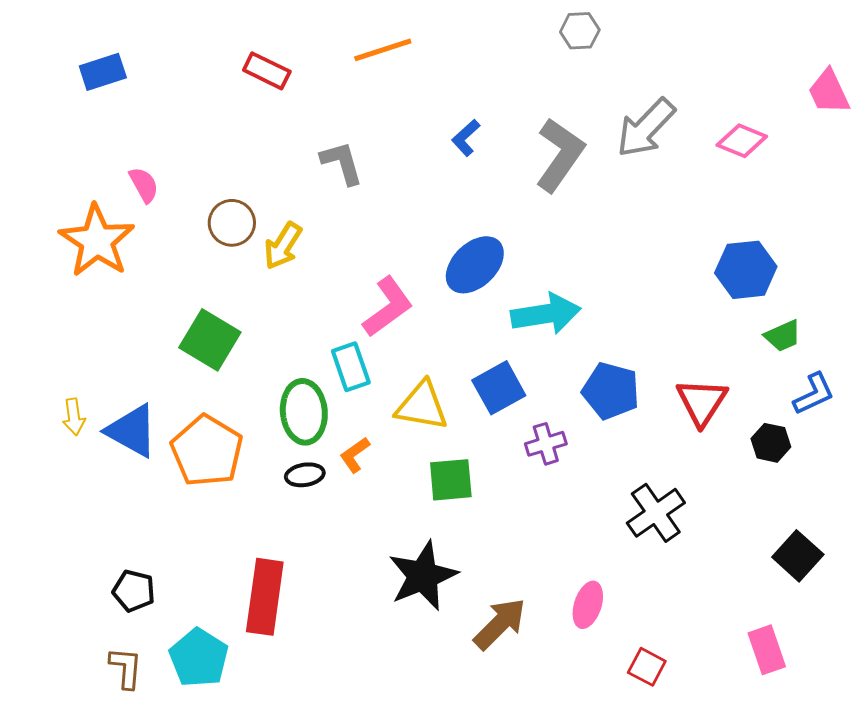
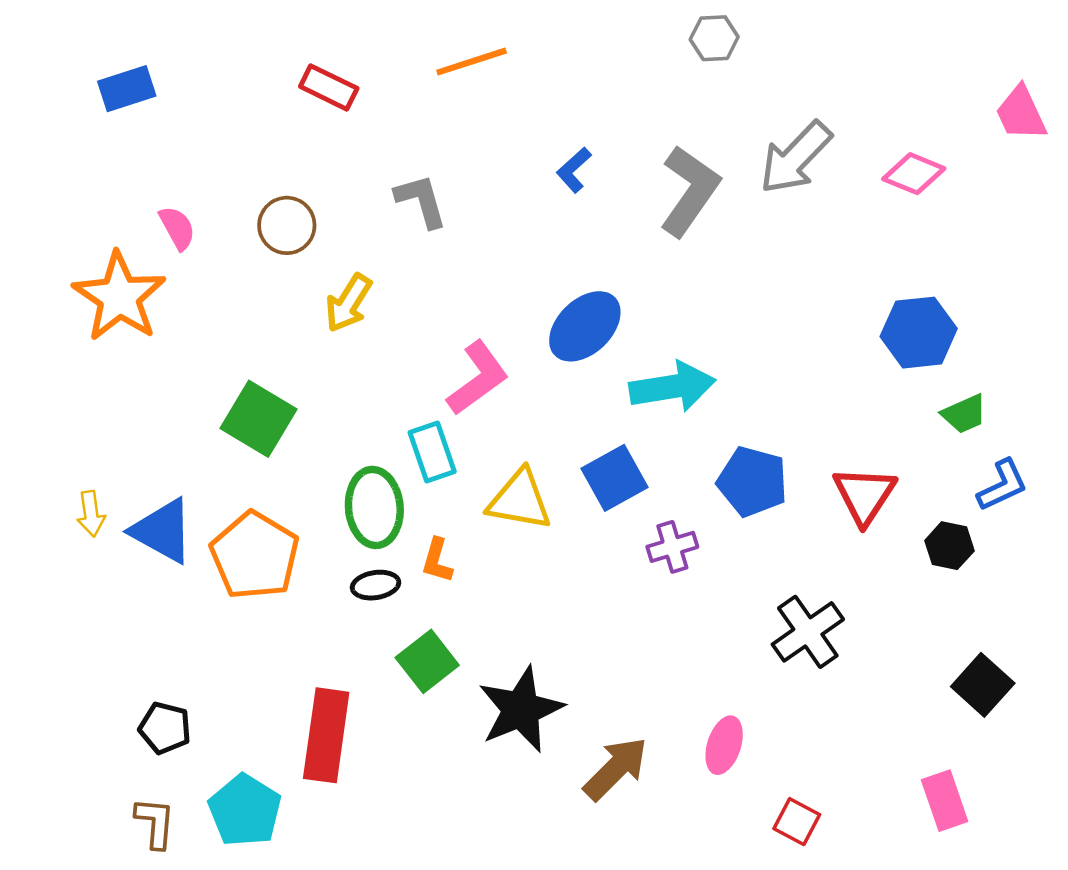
brown circle: (232, 223) -> (287, 225), moved
orange L-shape: (355, 455) -> (437, 560), turned -39
green square: (451, 480) -> (427, 661), moved, turned -33

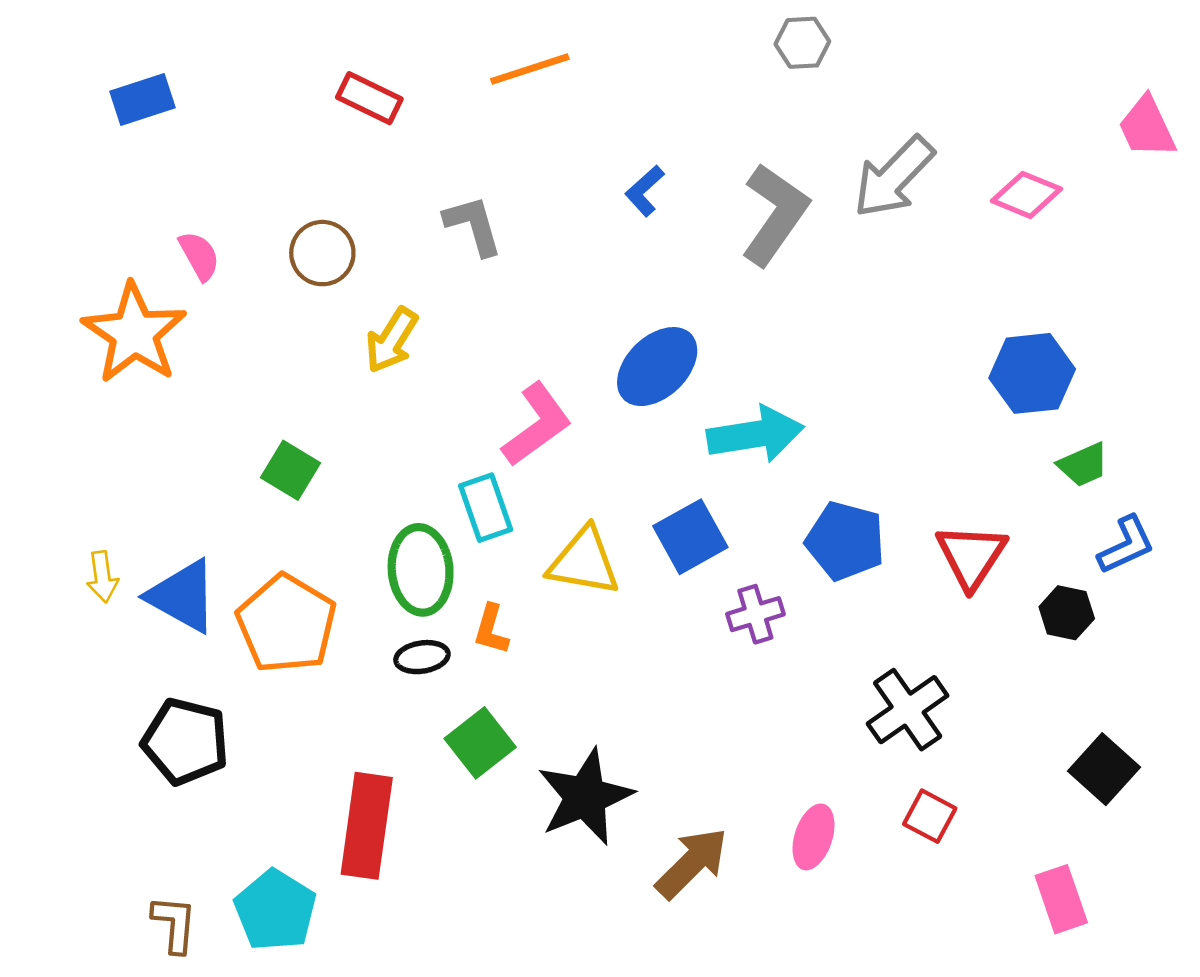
green square: (258, 419) -> (291, 470), size x0.7
black pentagon: (165, 728) -> (185, 741), moved, size x1.5
red square: (797, 822) -> (930, 816), moved

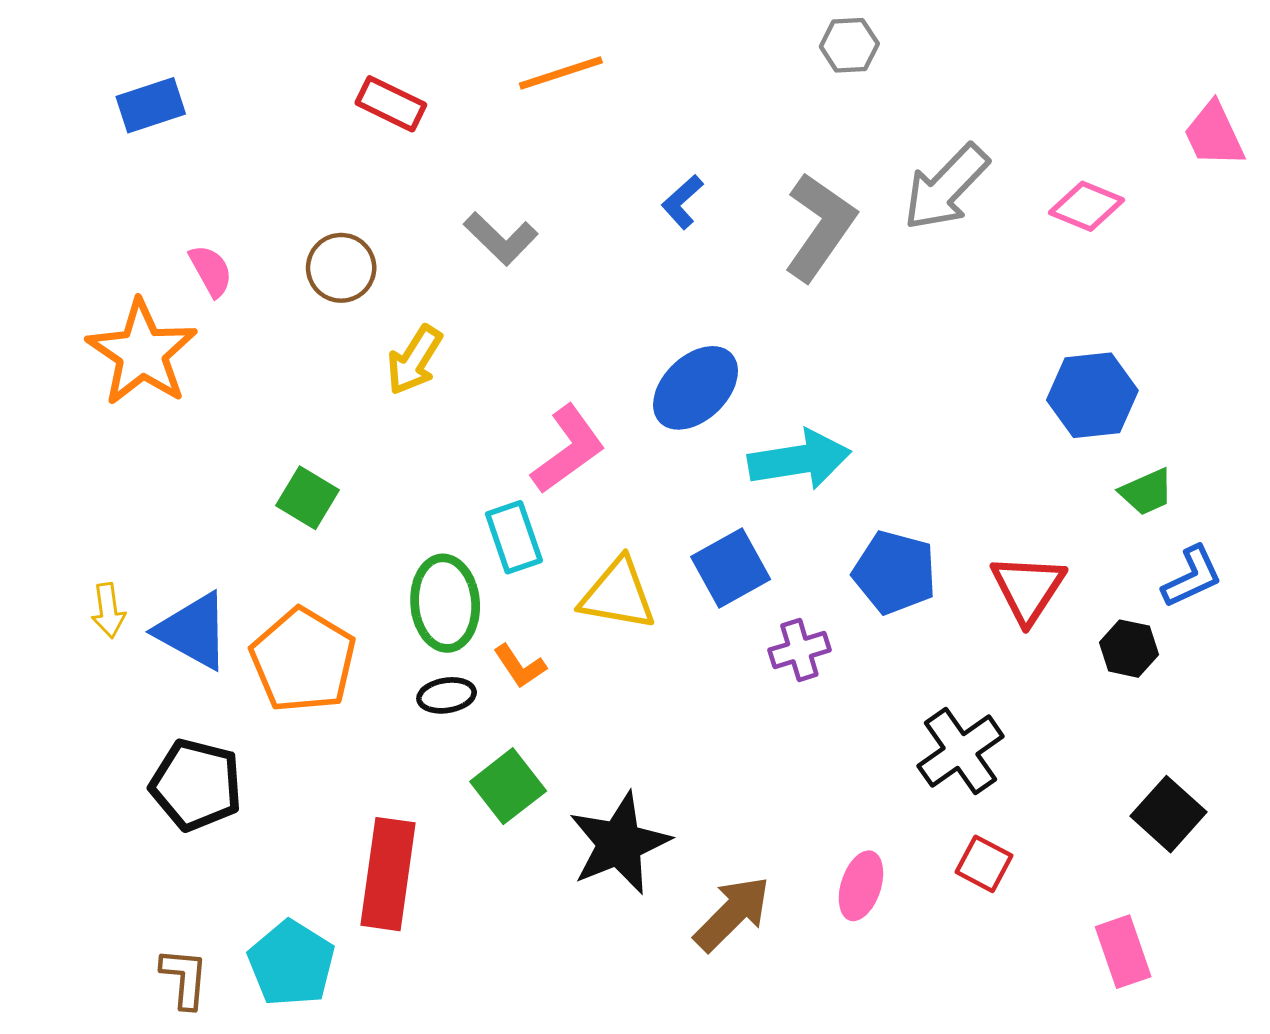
gray L-shape: (473, 225) -> (501, 239), turned 150
orange L-shape: (491, 629) -> (520, 666), turned -50

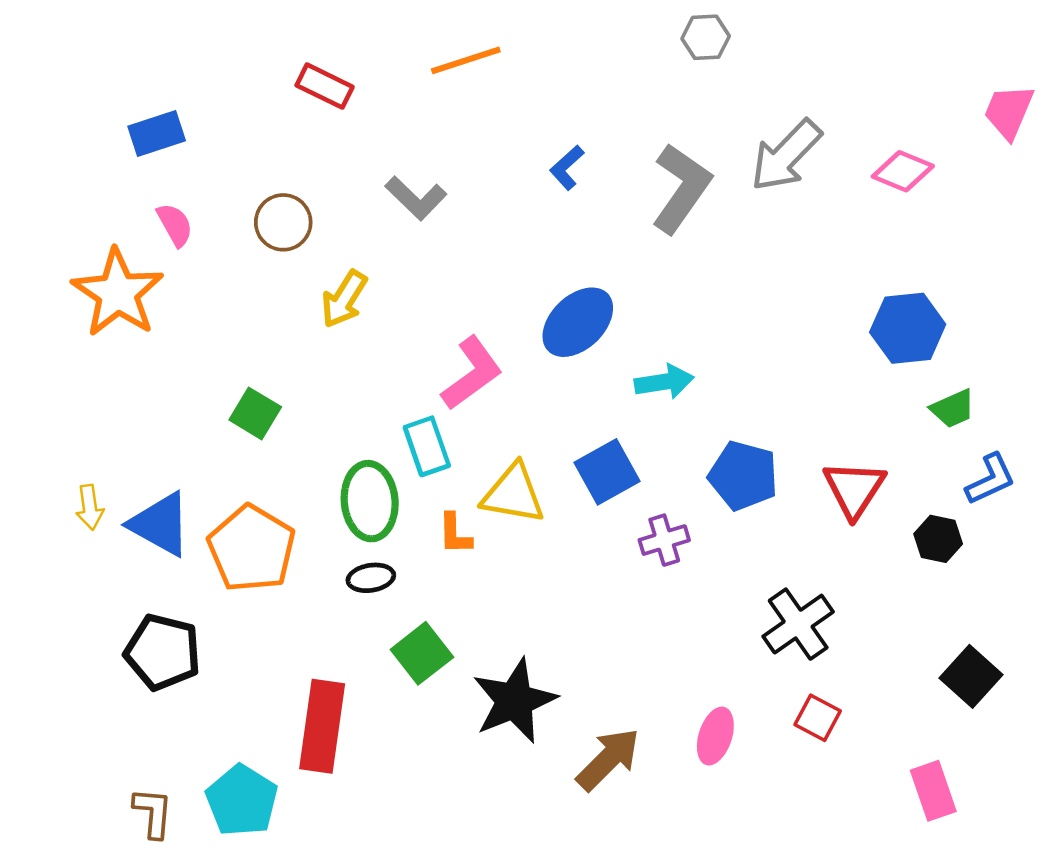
blue rectangle: (151, 105) -> (157, 133), moved
pink trapezoid: (1214, 135) -> (1009, 112), turned 48
cyan arrow: (799, 460) -> (664, 382), size x0.7
orange L-shape: (520, 666) -> (455, 534), moved, turned 33

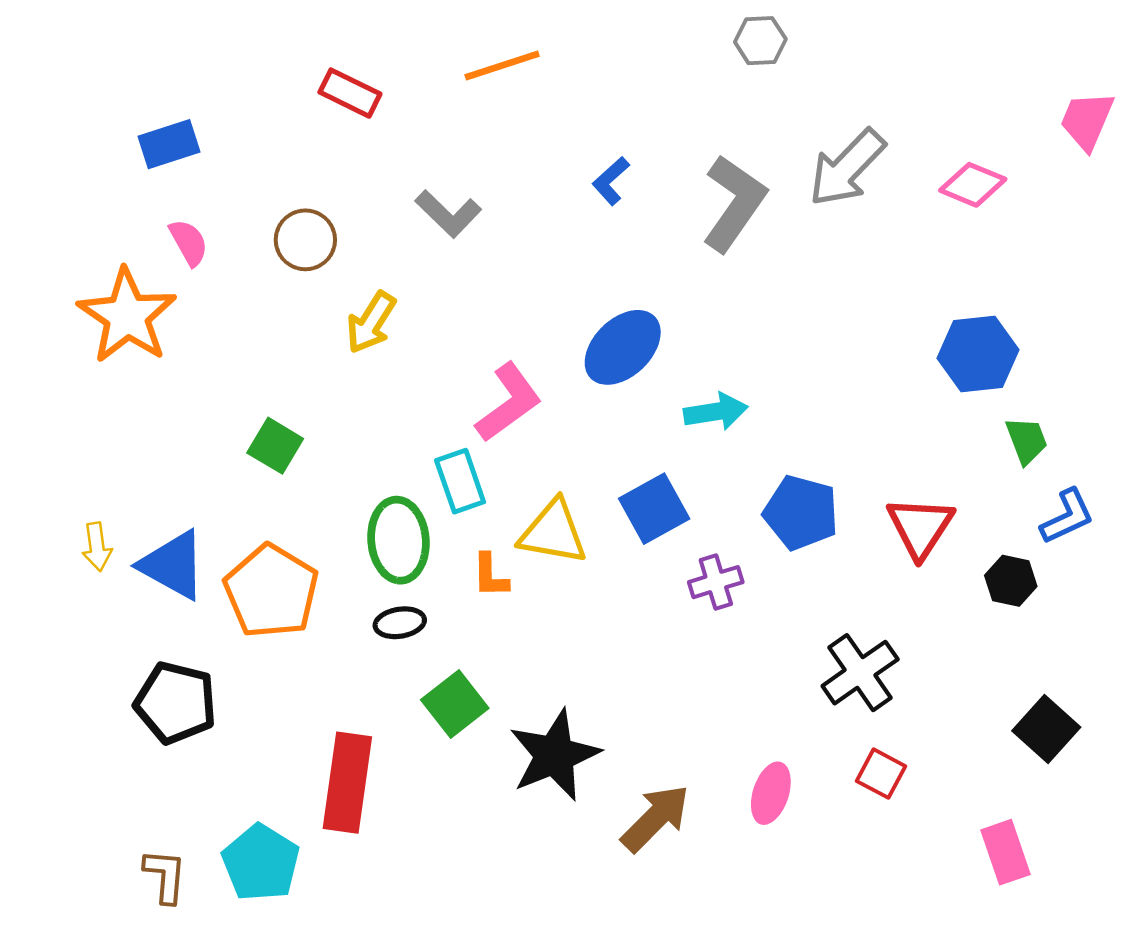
green trapezoid: (953, 409) -> (1027, 440), turned -87

